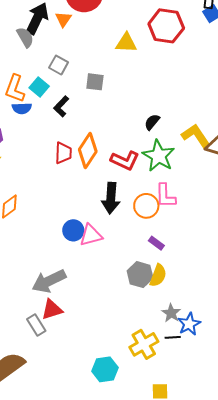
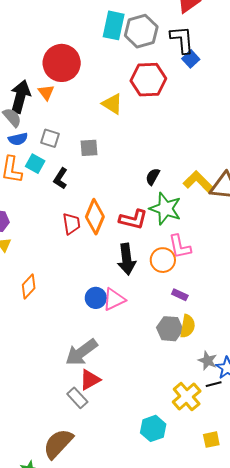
yellow triangle: (126, 43) -> (112, 104), turned 40
blue semicircle: (22, 108) -> (18, 139), moved

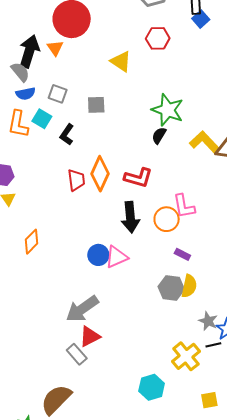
red hexagon: (148, 80) -> (158, 38), size x0.7
green star: (165, 209) -> (168, 110), moved

